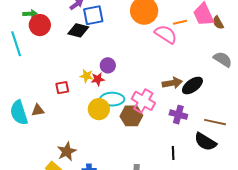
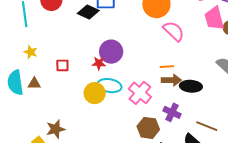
orange line: (180, 22) -> (167, 67), moved
purple circle: (108, 65) -> (111, 52), size x1.5
yellow star: (86, 76) -> (31, 52), moved
black ellipse: (192, 86) -> (191, 86), turned 30
brown hexagon: (131, 116) -> (148, 128), moved

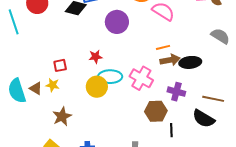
yellow star: (31, 52) -> (53, 85), moved
purple circle: (111, 52) -> (117, 22), moved
brown triangle: (34, 84) -> (36, 88), turned 40
brown star: (56, 129) -> (62, 116), moved

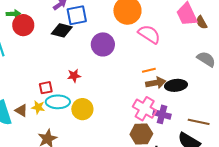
red star: (96, 57) -> (74, 76), moved
cyan ellipse: (110, 77) -> (58, 102), moved
pink cross: (141, 78) -> (145, 109), moved

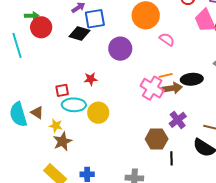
pink semicircle: (149, 34) -> (167, 39), size x0.7
black ellipse: (176, 85) -> (192, 79), moved
yellow star: (38, 107) -> (56, 126), moved
pink cross: (145, 109) -> (152, 88), moved
purple cross: (162, 114) -> (178, 120), turned 36

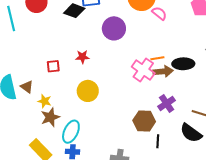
pink semicircle: (167, 39) -> (159, 13), moved
cyan ellipse: (74, 105) -> (71, 132), moved, turned -70

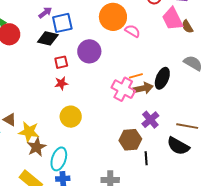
black ellipse: (183, 64) -> (162, 78), turned -60
red square: (53, 66) -> (61, 62), moved
yellow star: (45, 101) -> (29, 132), size x1.5

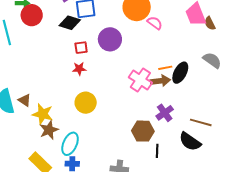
orange line: (136, 76) -> (165, 68), moved

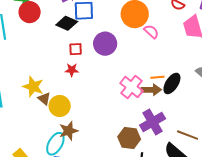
brown triangle: (25, 100) -> (44, 99), moved
yellow circle: (86, 103) -> (60, 106), moved
purple cross: (165, 113) -> (153, 122), size x1.4
yellow star: (43, 114) -> (33, 87), moved
brown star: (49, 130) -> (69, 131), moved

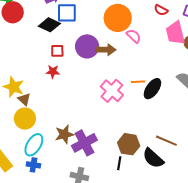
brown arrow: (151, 90) -> (106, 50), moved
yellow circle: (60, 106) -> (25, 119), moved
purple cross: (153, 122) -> (84, 143), moved
brown star: (69, 131) -> (64, 134), moved
brown hexagon: (129, 138) -> (129, 144), moved

